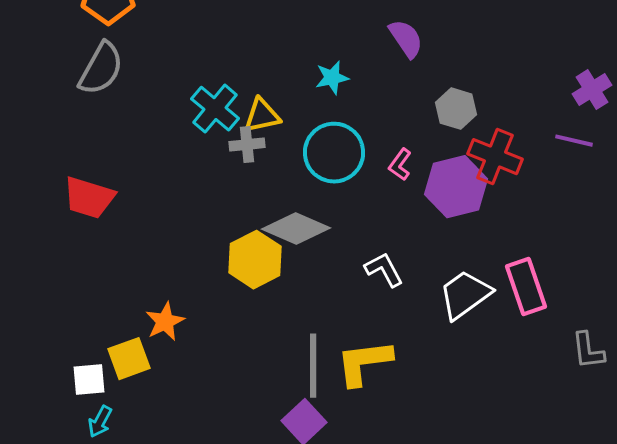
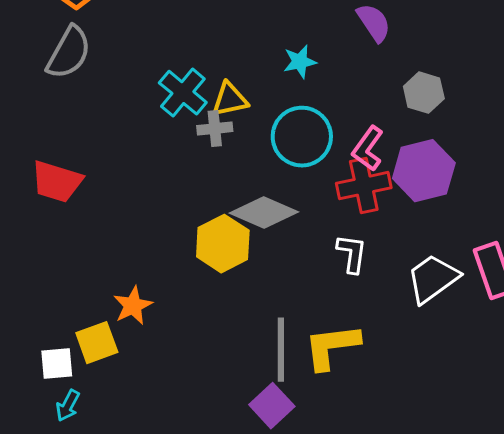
red cross: (495, 157) -> (364, 186), moved, turned -34
pink L-shape: (400, 165) -> (368, 149), size x1.4
white L-shape: (384, 270) -> (352, 254), turned 36

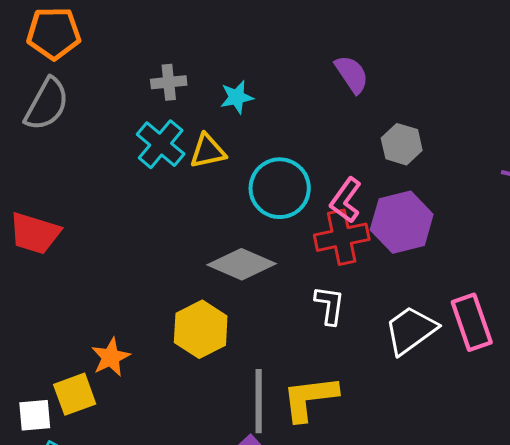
cyan star: (300, 62) -> (237, 97), moved
gray cross: (215, 129) -> (169, 82), moved
yellow hexagon: (223, 244) -> (201, 329), moved

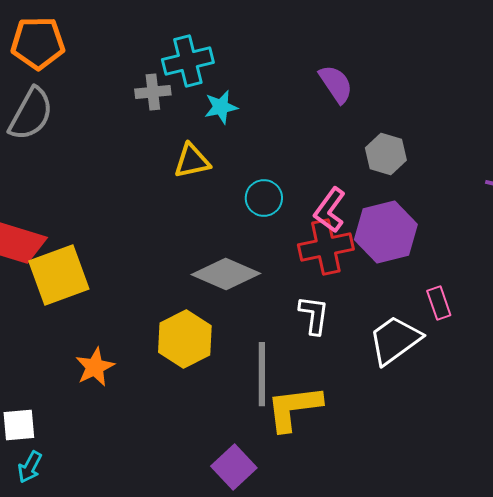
cyan cross: (161, 144) -> (188, 61), moved, turned 36
cyan circle: (280, 188) -> (264, 198), size x0.6
pink rectangle: (472, 322) -> (439, 303), moved, size x0.6
yellow square: (75, 394) -> (59, 275), moved, size x1.4
gray line: (259, 401) -> (262, 374), moved

